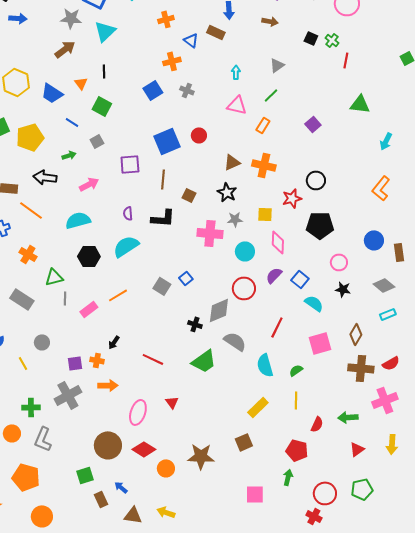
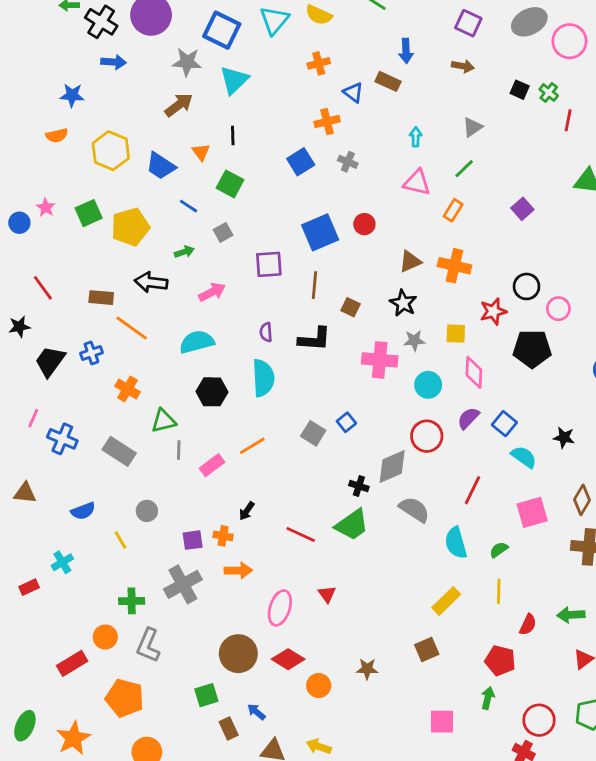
cyan semicircle: (126, 246) -> (263, 378), turned 120
pink circle: (339, 262) -> (558, 309), moved
green trapezoid: (204, 361) -> (352, 525), moved
brown star: (201, 456) -> (367, 669), size x0.6

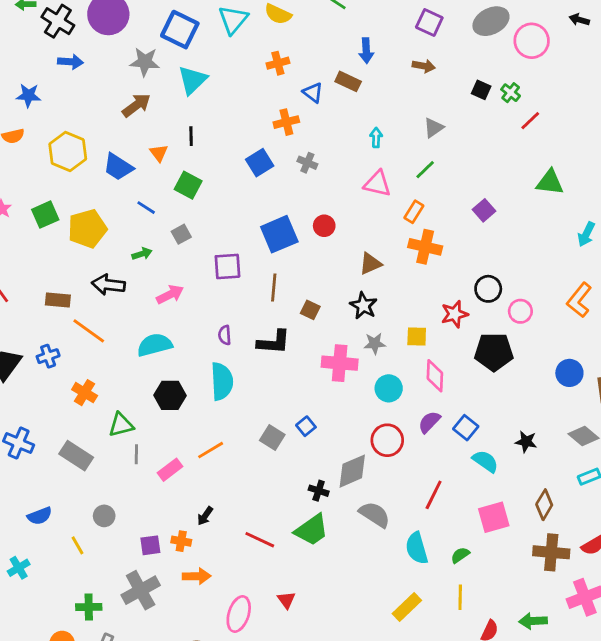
red line: (568, 120) -> (530, 121), turned 35
orange cross: (454, 266) -> (425, 247), moved

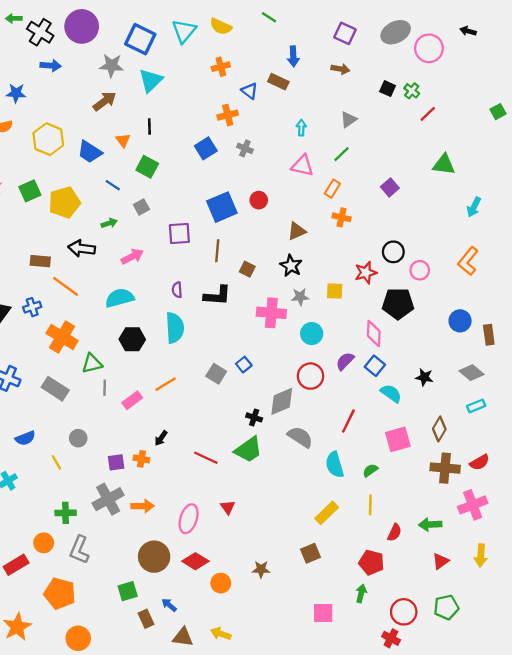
orange cross: (425, 247) -> (342, 217), size x0.7
pink diamond: (435, 376) -> (374, 334), moved
orange cross: (85, 393) -> (62, 337), size x1.5
orange arrow: (197, 576) -> (143, 506), moved

